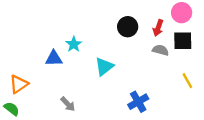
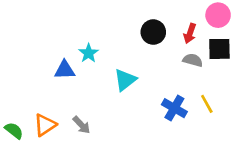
yellow line: (187, 81) -> (207, 104), moved
orange triangle: (19, 84) -> (45, 125), moved
blue cross: (138, 102) -> (174, 108), moved, turned -30

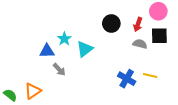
cyan triangle: (125, 80) -> (85, 49), moved
yellow line: (207, 104) -> (150, 76), turned -48
gray arrow: (81, 125) -> (59, 69), moved

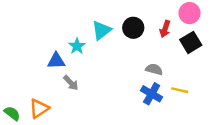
black square: (159, 36) -> (191, 42), turned -30
gray semicircle: (140, 44) -> (154, 69), moved
cyan triangle: (85, 49) -> (101, 30), moved

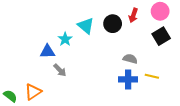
red arrow: (165, 29) -> (133, 15), moved
cyan triangle: (101, 30) -> (86, 26), turned -42
blue cross: (152, 94) -> (128, 79), turned -30

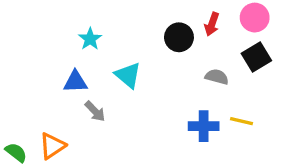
cyan triangle: (86, 26) -> (128, 75), moved
cyan star: (65, 39) -> (90, 39), moved
gray semicircle: (130, 59) -> (217, 77), moved

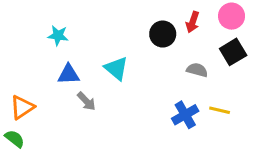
cyan star: (90, 39) -> (58, 36), moved, turned -30
blue cross: (204, 126) -> (185, 115), turned -30
orange triangle: (52, 146) -> (22, 107), moved

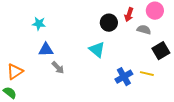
black square: (233, 52) -> (161, 51), moved
cyan triangle: (116, 68) -> (97, 50), moved
gray semicircle: (197, 70) -> (144, 30), moved

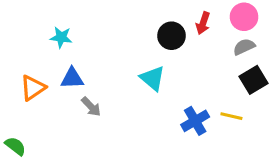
gray semicircle: (144, 30) -> (244, 47), moved, turned -40
orange triangle: (15, 72) -> (33, 88), moved

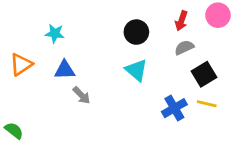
black circle: (171, 36) -> (136, 32), moved
gray semicircle: (244, 47) -> (184, 48), moved
black square: (253, 80) -> (204, 74), moved
orange triangle: (33, 88) -> (21, 64), moved

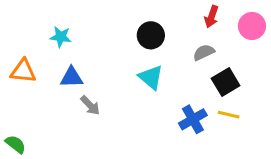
pink circle: (218, 15) -> (252, 26), moved
red arrow: (181, 21) -> (212, 17), moved
orange triangle: (21, 64) -> (23, 71), turned 40

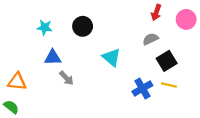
black circle: (151, 35) -> (83, 26), moved
orange triangle: (23, 71) -> (17, 82), moved

